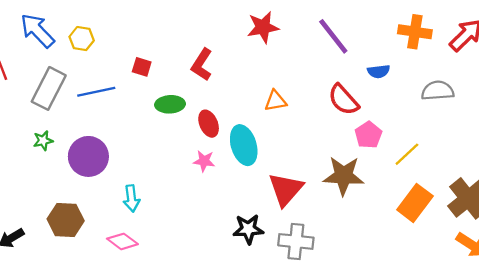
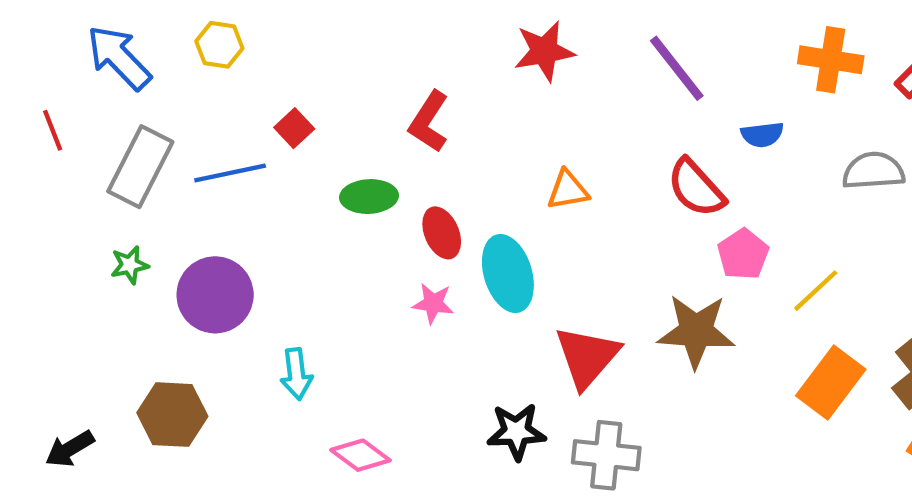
yellow hexagon: (82, 39) -> (219, 45), moved
red square: (142, 67) -> (294, 128), moved, turned 30
pink diamond: (122, 241) -> (360, 455), moved

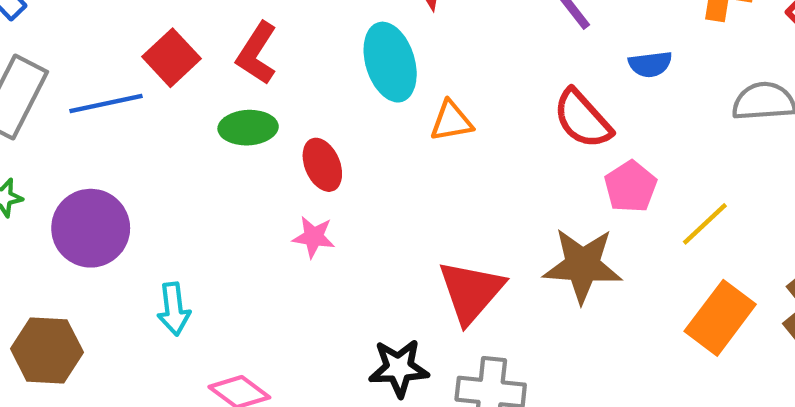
red L-shape: (429, 122) -> (257, 53), moved
red square: (294, 128) -> (172, 58), size x1.4
cyan ellipse: (508, 273) -> (390, 62), moved

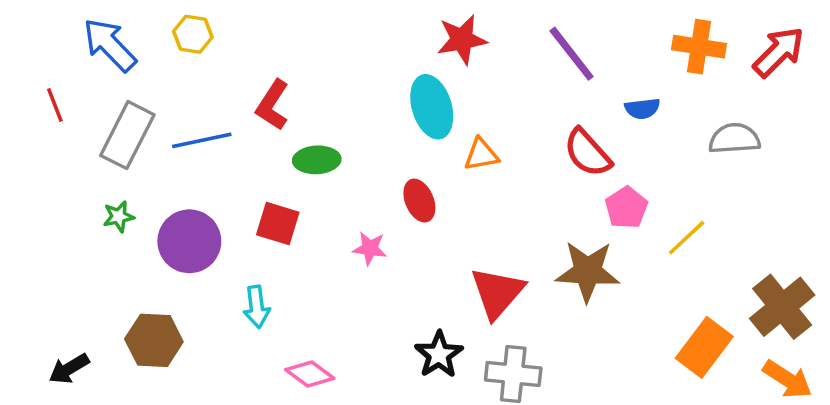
red L-shape: (257, 53) -> (273, 105), moved
red square: (172, 58) -> (278, 224), moved, turned -30
red ellipse: (322, 165) -> (419, 201), moved
orange rectangle: (720, 318) -> (704, 347), moved
black star: (399, 368) -> (439, 355), turned -30

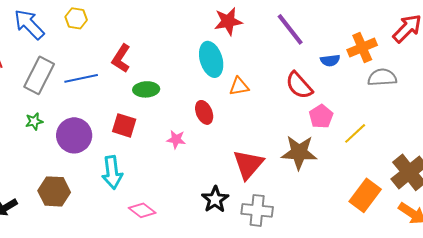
orange cross: (699, 47) -> (362, 47), moved, turned -32
cyan arrow: (257, 307) -> (112, 172), size x1.4

